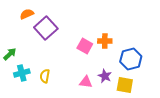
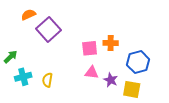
pink square: (85, 46) -> (90, 48), turned -35
pink triangle: (86, 82) -> (92, 73), moved

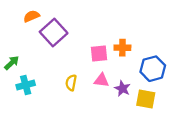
yellow semicircle: (47, 80) -> (71, 83), moved

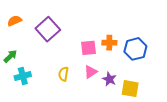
orange semicircle: (31, 16) -> (14, 21), moved
blue hexagon: (153, 69) -> (135, 49), moved
pink triangle: (101, 80) -> (91, 72), turned -40

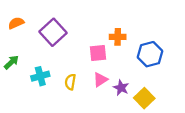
orange cross: (109, 43) -> (118, 37), moved
cyan cross: (23, 76) -> (40, 76), moved
yellow square: (130, 89) -> (144, 98), turned 36

